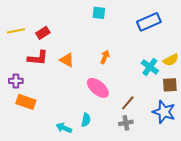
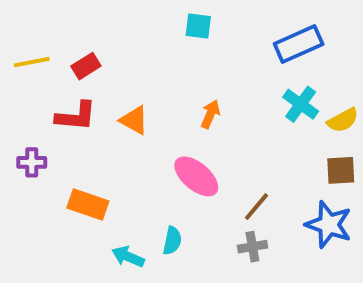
cyan cross: (150, 67) -> (301, 104), moved
orange rectangle: (26, 102) -> (88, 205), moved

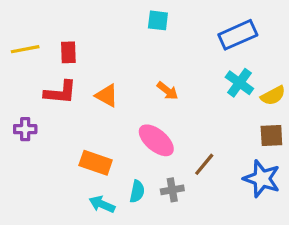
red rectangle: (86, 66) -> (68, 52), turned -60
orange arrow: (210, 114) -> (167, 91), turned 105
orange rectangle: (88, 205) -> (96, 163), moved
gray cross: (252, 247) -> (172, 190), moved

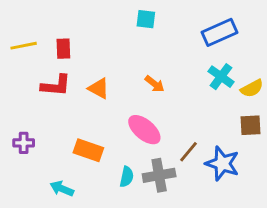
purple cross: (25, 129) -> (24, 143), moved
blue star: (262, 179) -> (222, 164), moved
gray cross: (172, 190) -> (159, 175), size x1.5
cyan arrow: (102, 204) -> (62, 189), moved

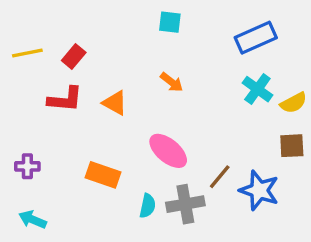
red rectangle: (63, 49) -> (74, 56), turned 42
orange arrow: (155, 84) -> (172, 82), moved
cyan arrow: (62, 189) -> (32, 220), moved

